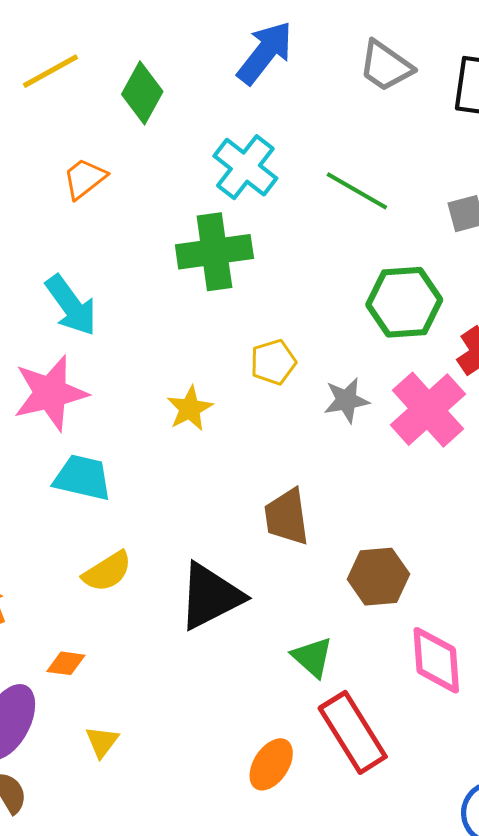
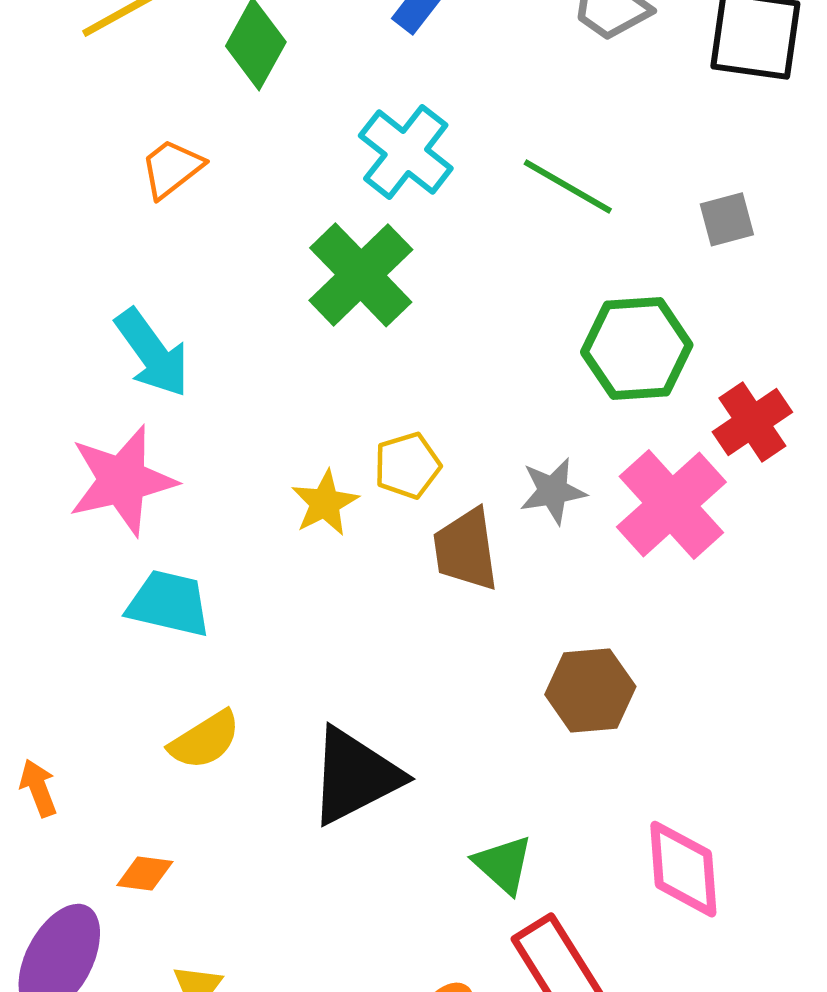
green cross: (214, 252) -> (361, 275), turned -36
yellow pentagon: (273, 362) -> (407, 465), moved
brown trapezoid: (287, 517) -> (466, 549), moved
brown hexagon: (378, 577) -> (590, 691), moved

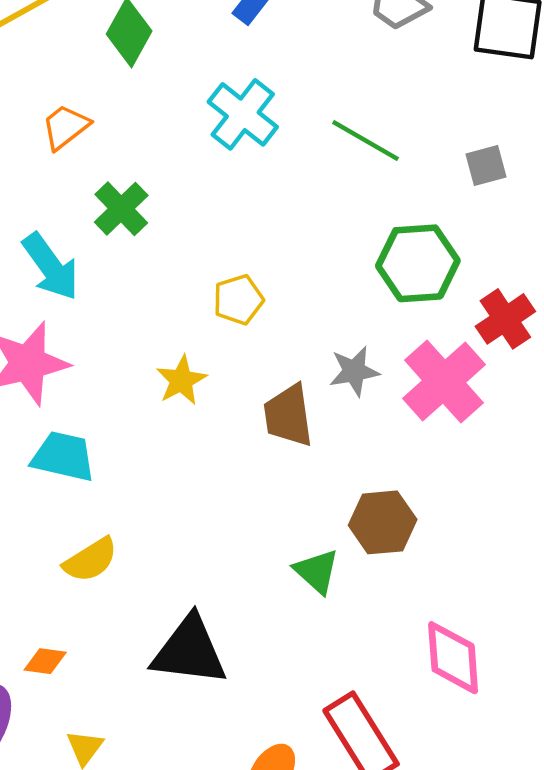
green cross: (361, 275) -> (121, 209), moved, size x0.7
yellow pentagon: (407, 465) -> (238, 300), moved
black triangle: (355, 776) -> (189, 651), moved, turned 34
green triangle: (503, 865) -> (317, 571), moved

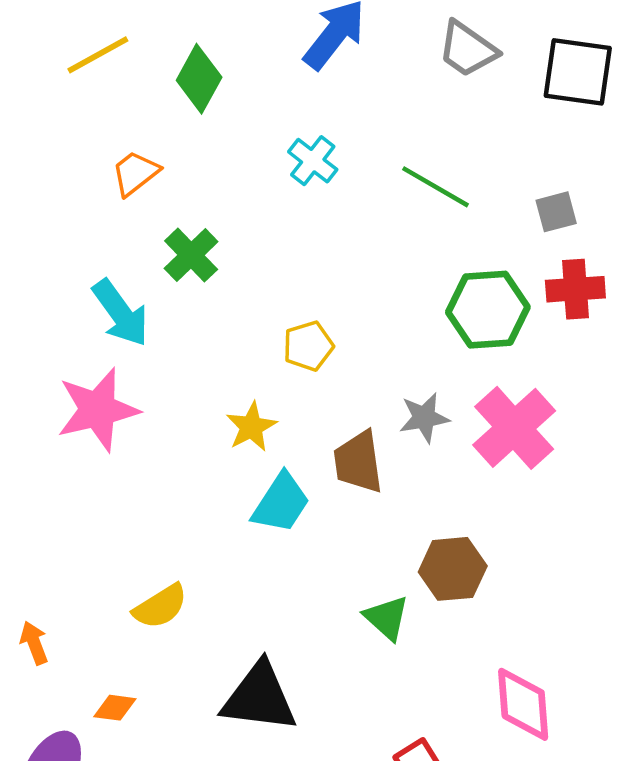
cyan cross: (243, 114) -> (313, 161), size x0.7
red cross: (505, 319) -> (575, 289), moved, turned 30
cyan trapezoid: (63, 456) -> (281, 503), moved, turned 110

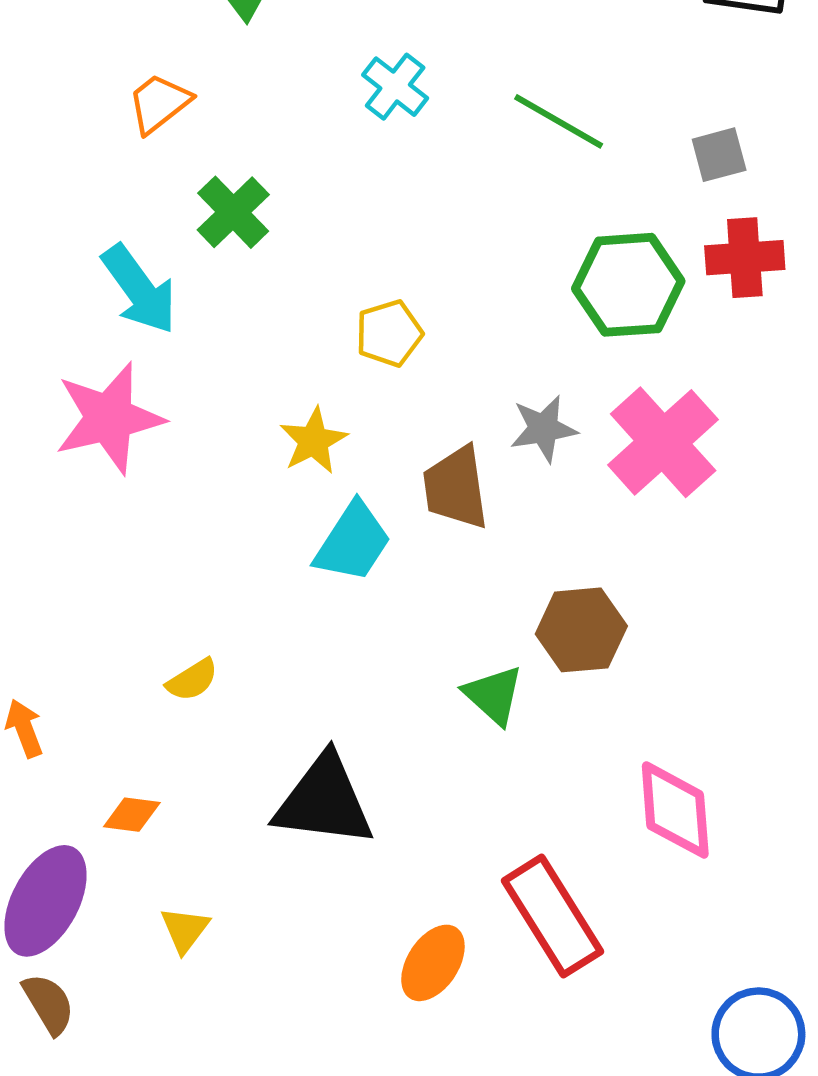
yellow semicircle: (160, 606) -> (192, 680), size x0.7

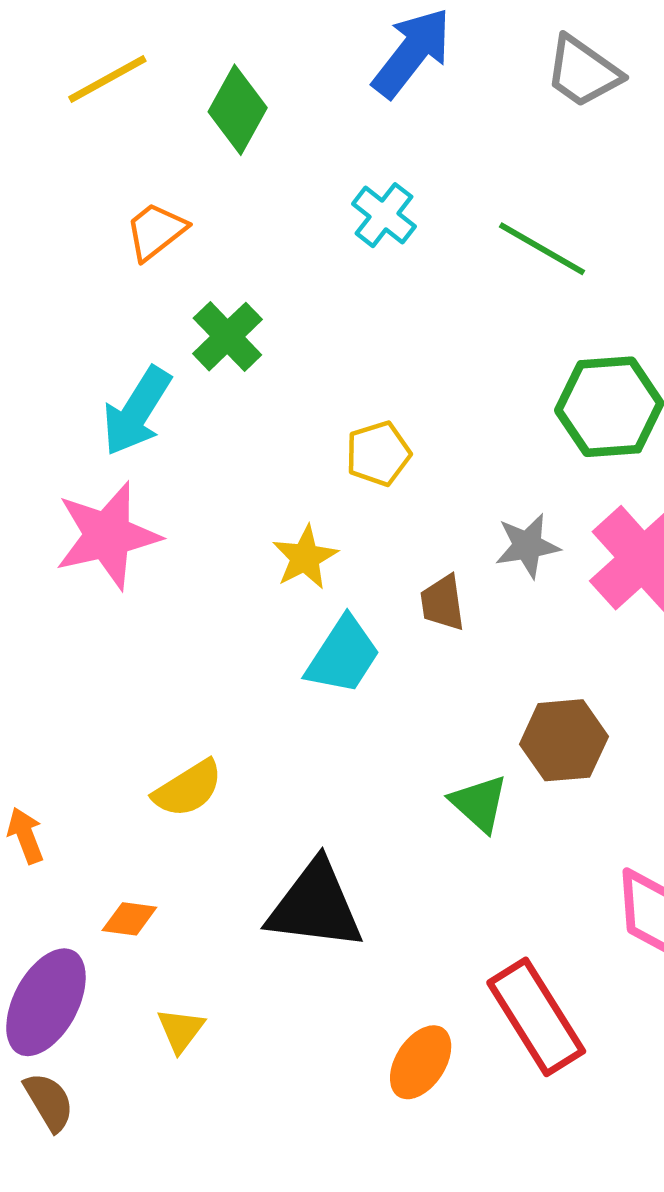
cyan arrow: (139, 289) -> (137, 411), turned 68
brown trapezoid: (456, 488) -> (443, 603), size x0.7
yellow semicircle: (192, 680) -> (188, 789), size x1.4

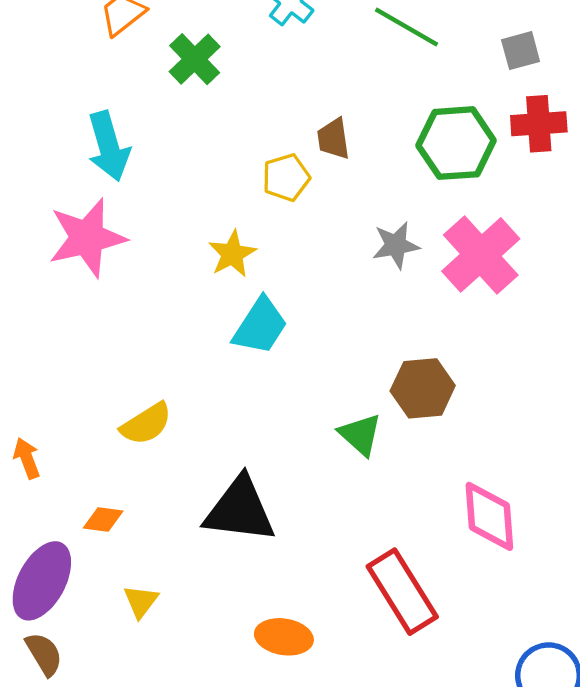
green cross: (227, 337) -> (195, 59), moved
cyan arrow: (137, 411) -> (109, 146), turned -48
brown trapezoid: (443, 603) -> (333, 139), moved
orange ellipse: (421, 1062) -> (284, 637), moved, turned 66

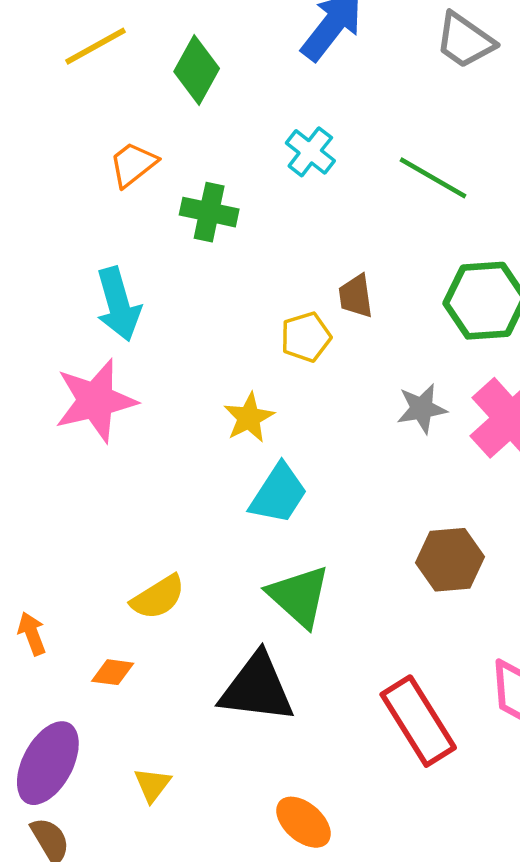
green cross: (195, 59) -> (209, 212), turned -34
green triangle: (360, 435) -> (299, 596), moved, size x1.4
orange diamond: (103, 520) -> (113, 672), moved
red rectangle: (402, 592) -> (418, 721), moved
orange ellipse: (284, 637) -> (303, 822), turned 32

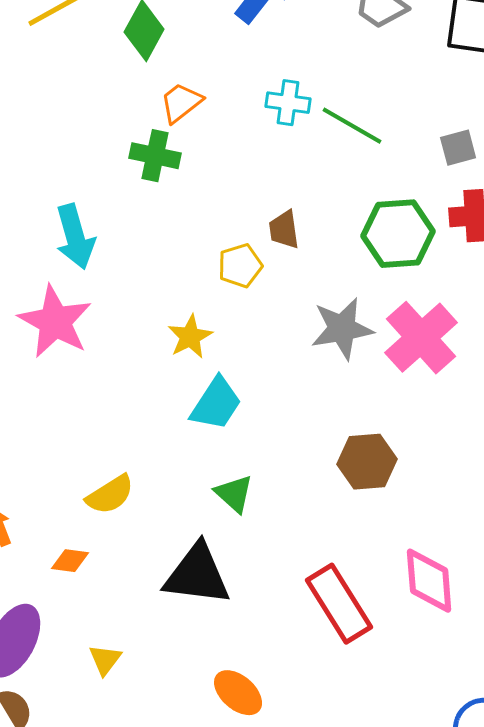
cyan cross: (310, 152) -> (288, 103), moved, turned -30
orange trapezoid: (133, 164) -> (181, 103), moved
pink star: (96, 401) -> (55, 322), turned -30
gray star: (422, 409) -> (342, 329), size x1.4
green triangle: (299, 596) -> (234, 494), size x0.7

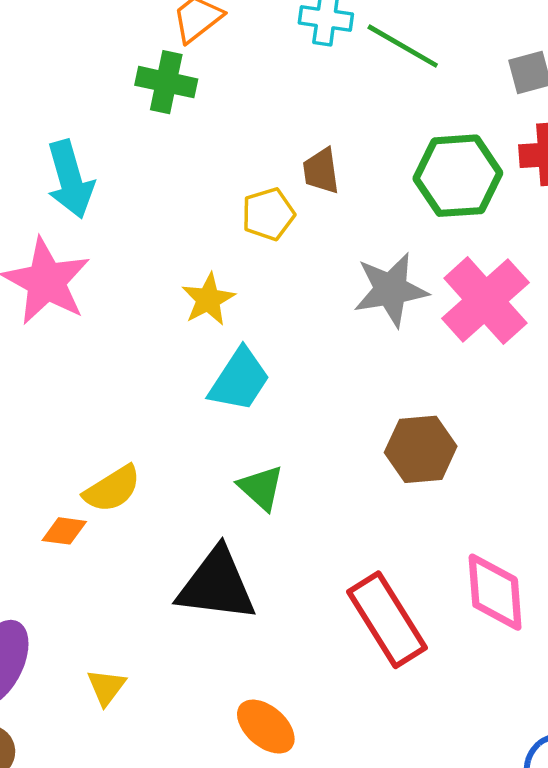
orange diamond: (70, 561) -> (64, 531), moved

